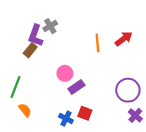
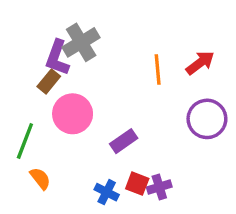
gray cross: (50, 26) -> (81, 42), size x1.5
pink circle: (65, 73) -> (73, 114), moved, size x1.5
purple circle: (128, 90) -> (207, 119), moved
purple cross: (135, 115) -> (159, 187), moved, turned 32

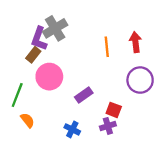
red arrow: (200, 63) -> (135, 42), turned -60
red square: (137, 184) -> (114, 110), moved

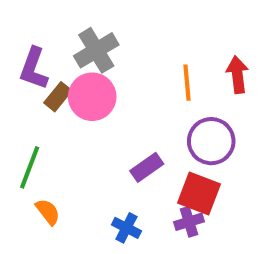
purple L-shape: (39, 39) -> (34, 68), moved
pink circle: (49, 77) -> (92, 97), moved
purple circle: (140, 80) -> (211, 141), moved
red square: (114, 110) -> (199, 194), size x1.5

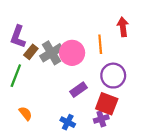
gray cross: (96, 50) -> (51, 53), moved
red arrow: (237, 75) -> (123, 27), moved
pink circle: (92, 97) -> (72, 53), moved
green line: (30, 167) -> (16, 76), moved

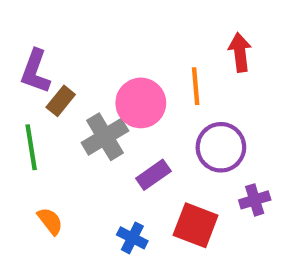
gray cross: (51, 53) -> (105, 137), moved
green line: (16, 76) -> (31, 147), turned -30
red square: (107, 104) -> (196, 225), moved
purple cross: (101, 119) -> (255, 200), moved

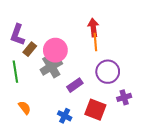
red arrow: (240, 52) -> (93, 28), moved
pink circle: (141, 103) -> (55, 50), moved

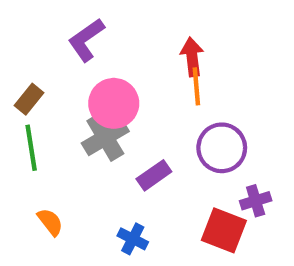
purple L-shape: (17, 35) -> (86, 40), moved, turned 35
brown rectangle: (30, 49) -> (29, 99), moved
red square: (95, 110) -> (224, 230), moved

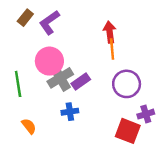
brown rectangle: (29, 99) -> (25, 18), moved
pink circle: (114, 103) -> (49, 61), moved
purple rectangle: (154, 175) -> (81, 82), moved
blue cross: (133, 239) -> (70, 112), moved, turned -35

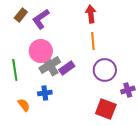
red arrow: (110, 32) -> (91, 14), moved
blue cross: (70, 112) -> (45, 93), moved
purple cross: (146, 114) -> (128, 90), moved

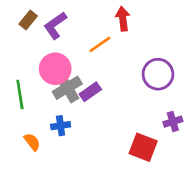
orange line: (93, 41) -> (100, 44), moved, turned 60
purple circle: (105, 70) -> (158, 74), moved

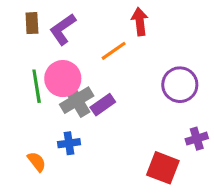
brown rectangle: (28, 20) -> (32, 23), turned -42
green line: (20, 94) -> (37, 86), moved

